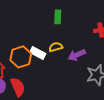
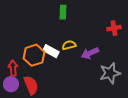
green rectangle: (58, 17) -> (63, 12), moved

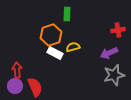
purple arrow: (90, 53) -> (109, 53), moved
orange hexagon: (34, 55) -> (51, 35), moved

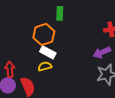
yellow semicircle: (73, 47) -> (45, 66), moved

